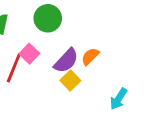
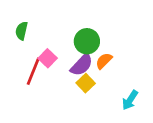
green circle: (48, 18) -> (87, 41), moved

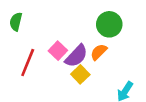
green circle: (87, 41) -> (109, 24), moved
pink square: (48, 58) -> (58, 51), moved

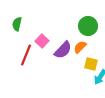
pink square: (58, 51) -> (42, 41), moved
yellow square: (80, 74) -> (91, 64), moved, turned -32

